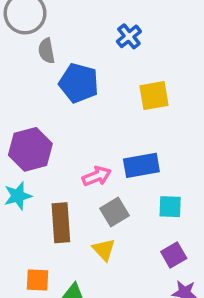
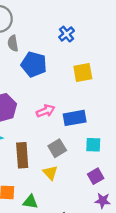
pink arrow: (97, 176) -> (46, 111), moved

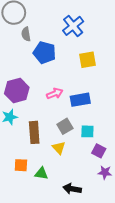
blue cross: (67, 34) -> (73, 26), size x1.5
cyan square: (93, 145) -> (87, 131), moved
purple square: (96, 176) -> (99, 151), turned -32

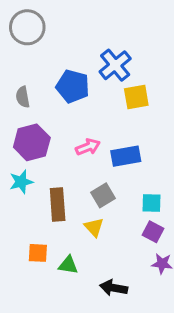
blue cross: (73, 26) -> (115, 65), moved
gray semicircle: (26, 34) -> (23, 97), moved
cyan square: (87, 131) -> (151, 203), moved

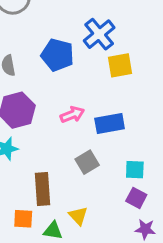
brown rectangle: (58, 205) -> (43, 189), moved
yellow triangle: (94, 227) -> (78, 216), moved

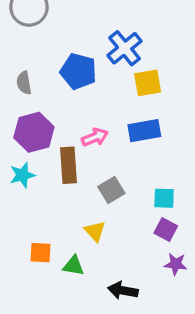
blue rectangle: (110, 123) -> (144, 131), moved
brown rectangle: (43, 189) -> (69, 165), moved
yellow triangle: (78, 216) -> (95, 231), moved

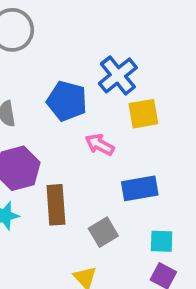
blue rectangle: (144, 131) -> (140, 188), moved
pink arrow: (95, 137) -> (100, 145), moved, turned -130

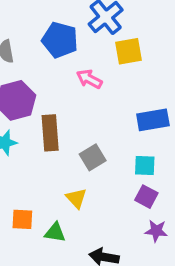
blue rectangle: (140, 188) -> (153, 120), moved

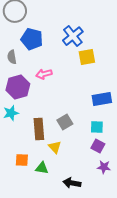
blue pentagon: (60, 40) -> (32, 39), moved
pink arrow: (89, 79) -> (44, 74), moved, turned -42
brown rectangle: (50, 133) -> (39, 129), moved

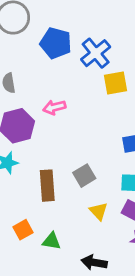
blue pentagon: (32, 39) -> (56, 43), moved
yellow triangle: (55, 147) -> (98, 211), moved
orange square: (22, 160) -> (23, 230), turned -32

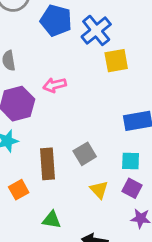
orange square: (23, 230) -> (19, 190), moved

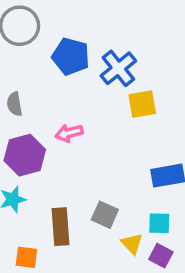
gray square: (85, 154) -> (105, 215), turned -35
orange square: (19, 190) -> (26, 257), turned 36
yellow triangle: (99, 190) -> (132, 244), moved

